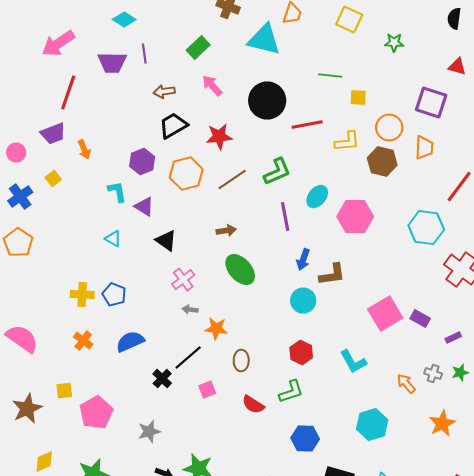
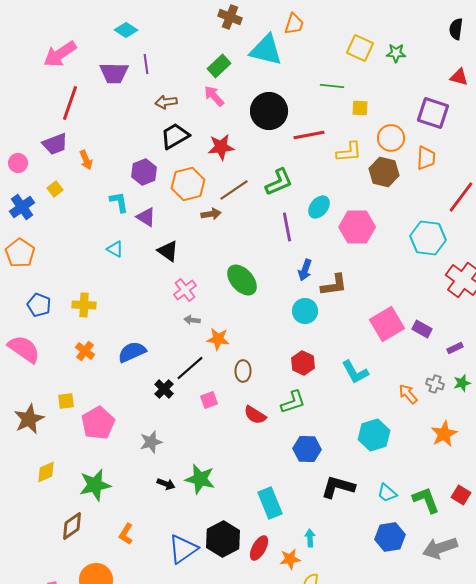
yellow square: (349, 20) -> (360, 48), moved
green rectangle: (198, 48) -> (219, 66), moved
brown arrow: (226, 230) -> (211, 214), moved
blue pentagon: (114, 294) -> (39, 305), moved

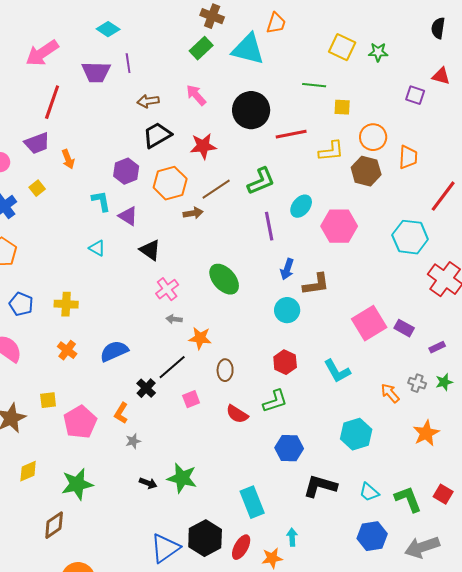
green rectangle: (219, 66) -> (201, 48), moved
purple square: (433, 113) -> (415, 95), moved, size x0.6
gray star: (151, 442) -> (133, 441), size x0.7
orange L-shape: (126, 534) -> (121, 413), moved

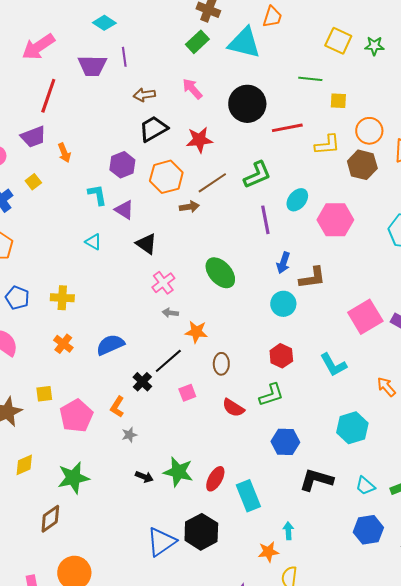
red ellipse: (241, 547) -> (215, 479), moved

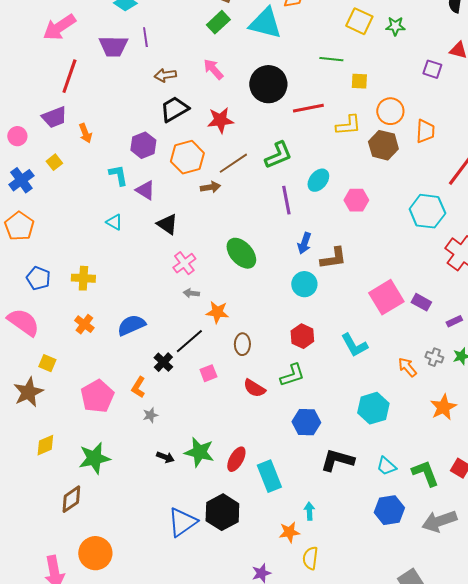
pink hexagon: (335, 220) -> (356, 200), size x0.7
yellow square: (44, 394) -> (47, 363), moved, turned 30

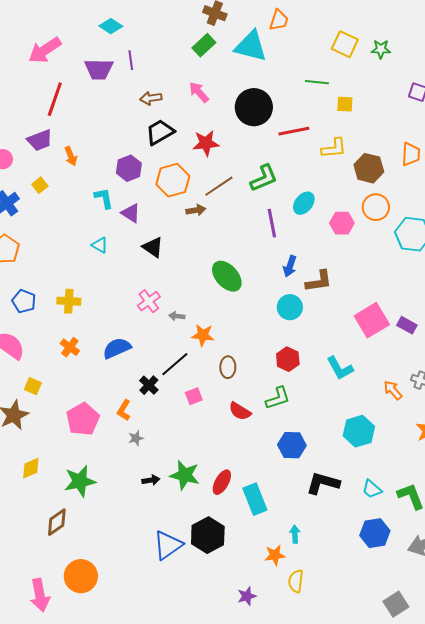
orange circle: (390, 111) -> (376, 207), moved
pink cross: (184, 263) -> (149, 301), moved
black arrow: (165, 457) -> (151, 480), turned -30

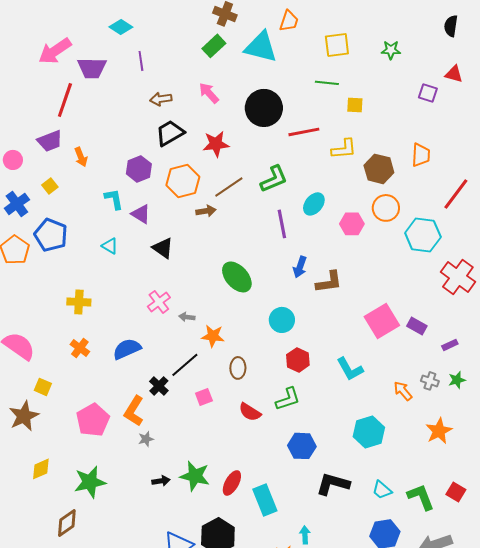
yellow square: (345, 44) -> (337, 45), moved, turned -32
purple trapezoid: (99, 69) -> (92, 68), moved
blue pentagon: (24, 301) -> (51, 235), moved, size x1.4
cyan circle: (290, 307) -> (282, 320), moved
orange L-shape: (124, 410) -> (134, 411), size x1.4

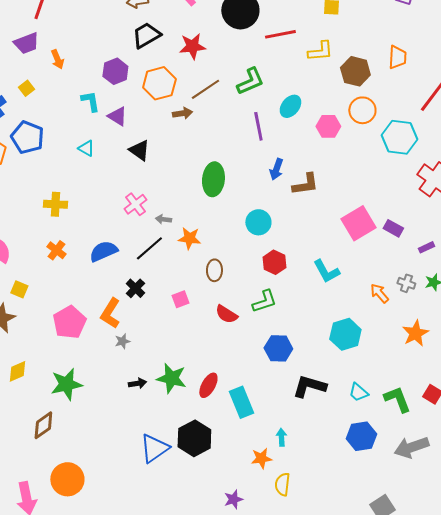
green ellipse: (237, 277) -> (213, 179), turned 48
black line: (185, 365) -> (149, 248), moved

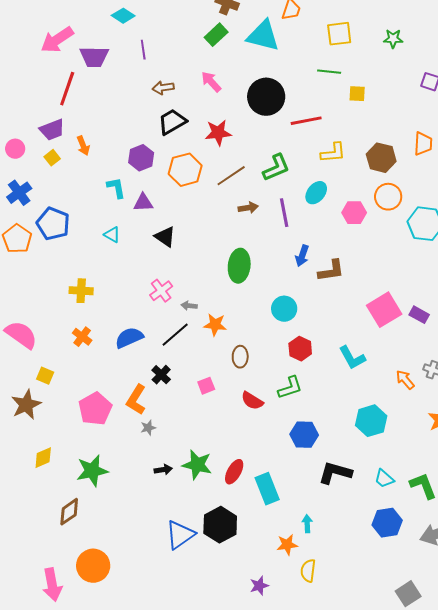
yellow L-shape: (320, 51) -> (333, 153), moved
yellow square: (26, 88) -> (52, 158), moved
brown arrow: (182, 113) -> (248, 208), moved
purple triangle: (117, 116) -> (143, 203), turned -35

